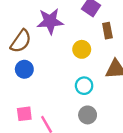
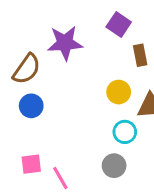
yellow circle: (82, 49) -> (119, 92), moved
cyan circle: (84, 86) -> (125, 132), moved

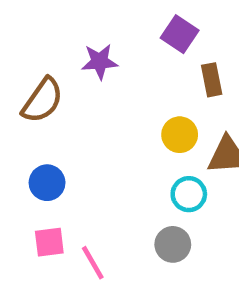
purple star: (65, 43) -> (100, 62), size x0.7
blue circle: (31, 106) -> (47, 183), moved

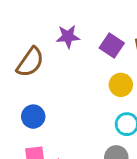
purple square: (180, 34) -> (112, 46), moved

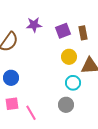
purple square: (112, 46) -> (63, 31), turned 35

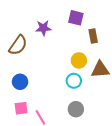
purple square: (63, 31) -> (76, 18), moved, turned 35
cyan circle: (73, 83) -> (74, 81), moved

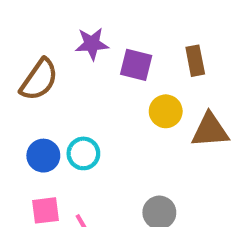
purple square: (76, 18) -> (136, 65), moved
cyan circle: (74, 81) -> (83, 153), moved

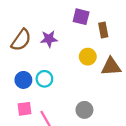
purple star: (92, 44) -> (49, 39), moved
purple square: (136, 65) -> (81, 17), moved

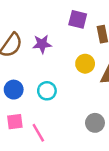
cyan circle: (44, 79) -> (47, 91), moved
gray circle: (84, 110) -> (95, 123), moved

